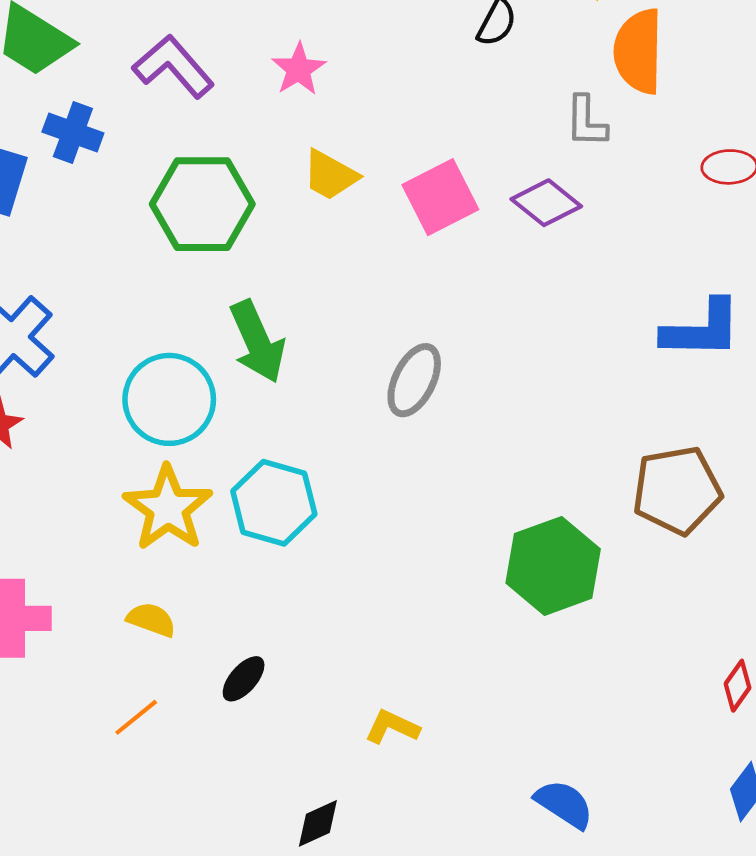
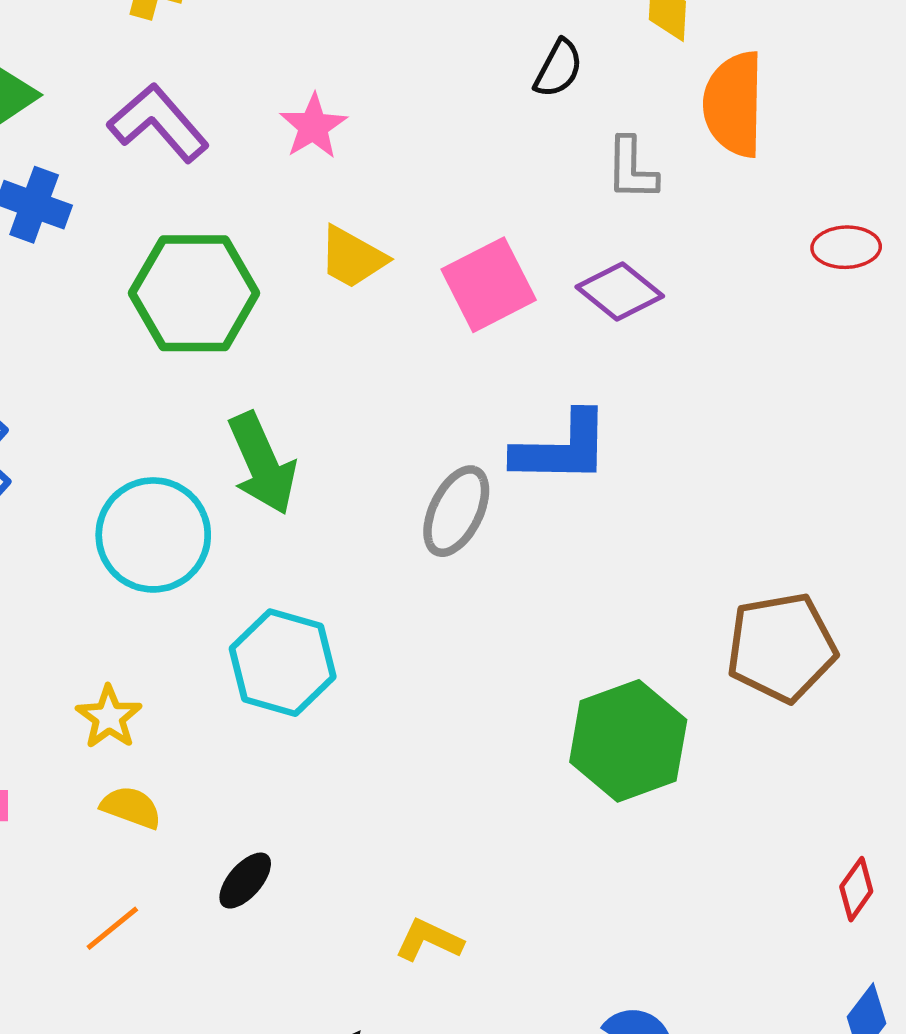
gray L-shape: (586, 121) -> (632, 169), moved
blue L-shape: (702, 329) -> (562, 448), moved
yellow star: (168, 508) -> (109, 717), moved, size x0.6

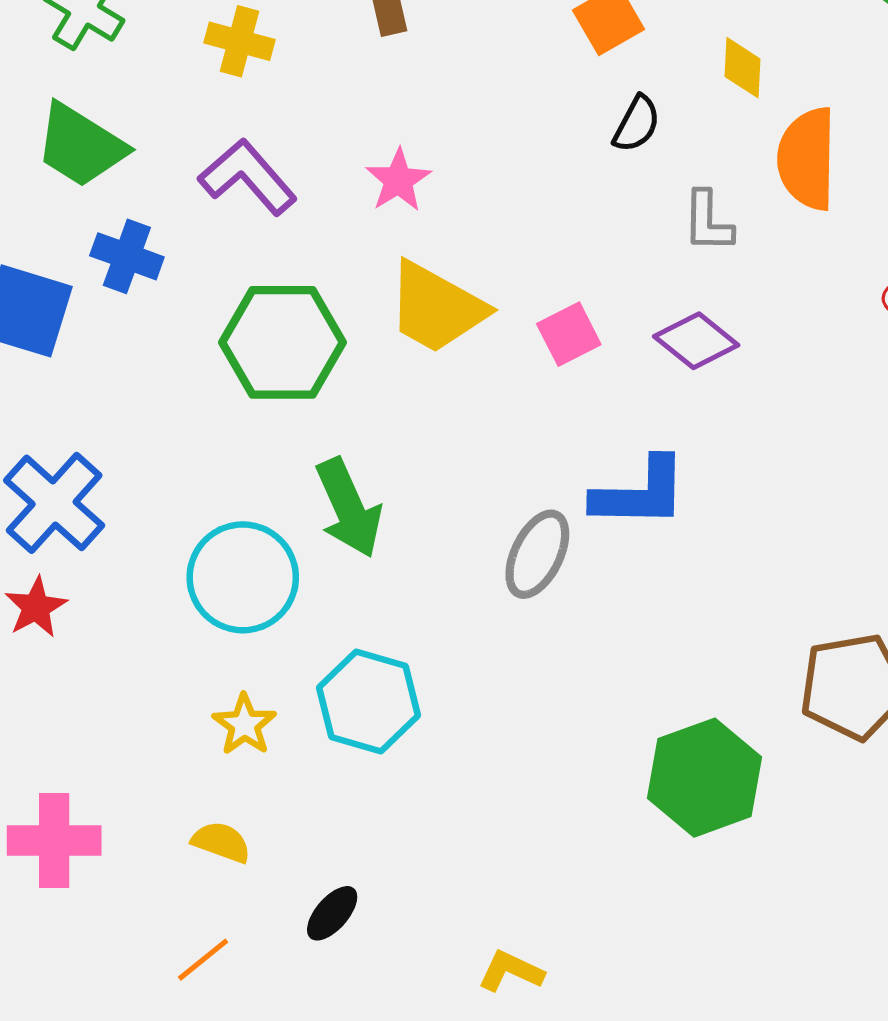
yellow trapezoid: (352, 257) -> (436, 308), size x1.5
pink square: (489, 285) -> (569, 334), size x0.7
yellow star: (109, 717) -> (244, 725), moved

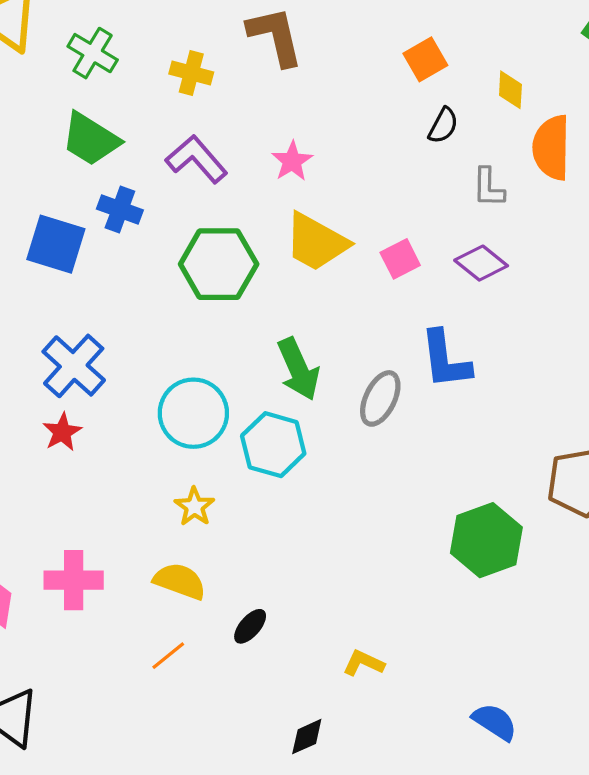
blue L-shape: (640, 493) -> (445, 360), turned 82
green arrow: (349, 508) -> (298, 369), moved
cyan hexagon: (369, 701) -> (273, 445), moved
yellow semicircle: (221, 842) -> (180, 581), size x1.4

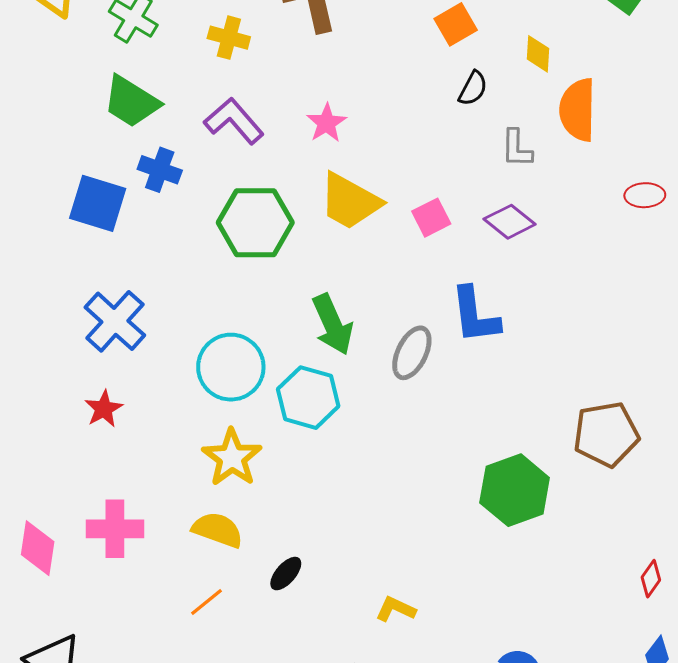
red star: (62, 432) -> (104, 409), moved
yellow star: (194, 507) -> (232, 458), size x1.5

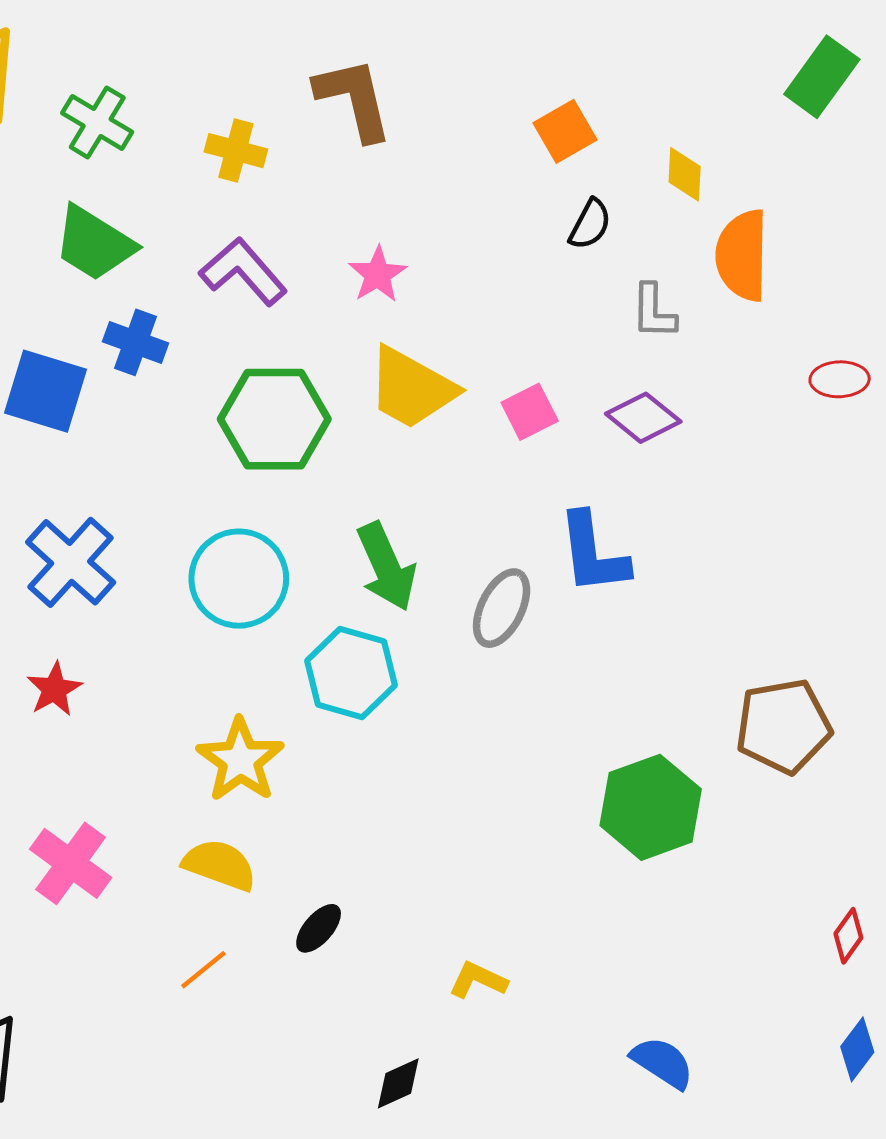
cyan circle: (231, 367) -> (239, 579), moved
pink cross: (115, 529) -> (71, 863), turned 36

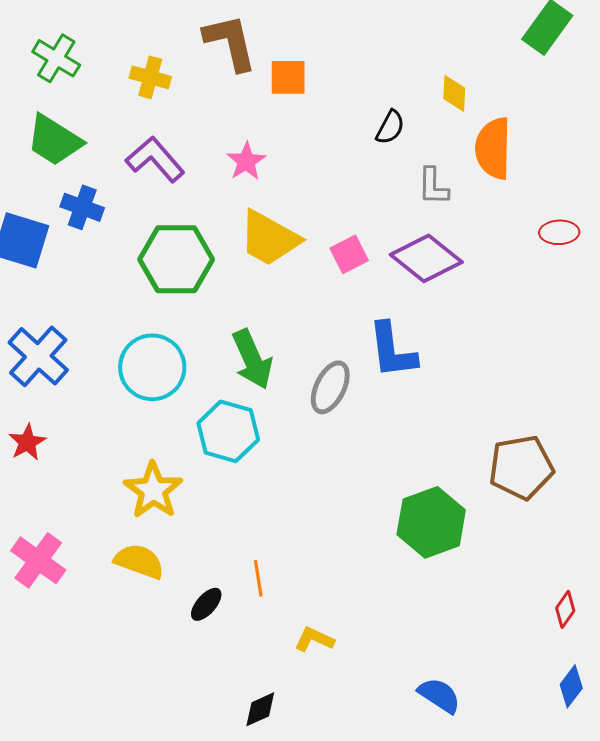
orange square: (565, 131) -> (288, 77), moved, turned 30
purple diamond: (643, 418) -> (426, 258), size x1.4
orange line: (203, 970) -> (258, 578), moved, turned -60

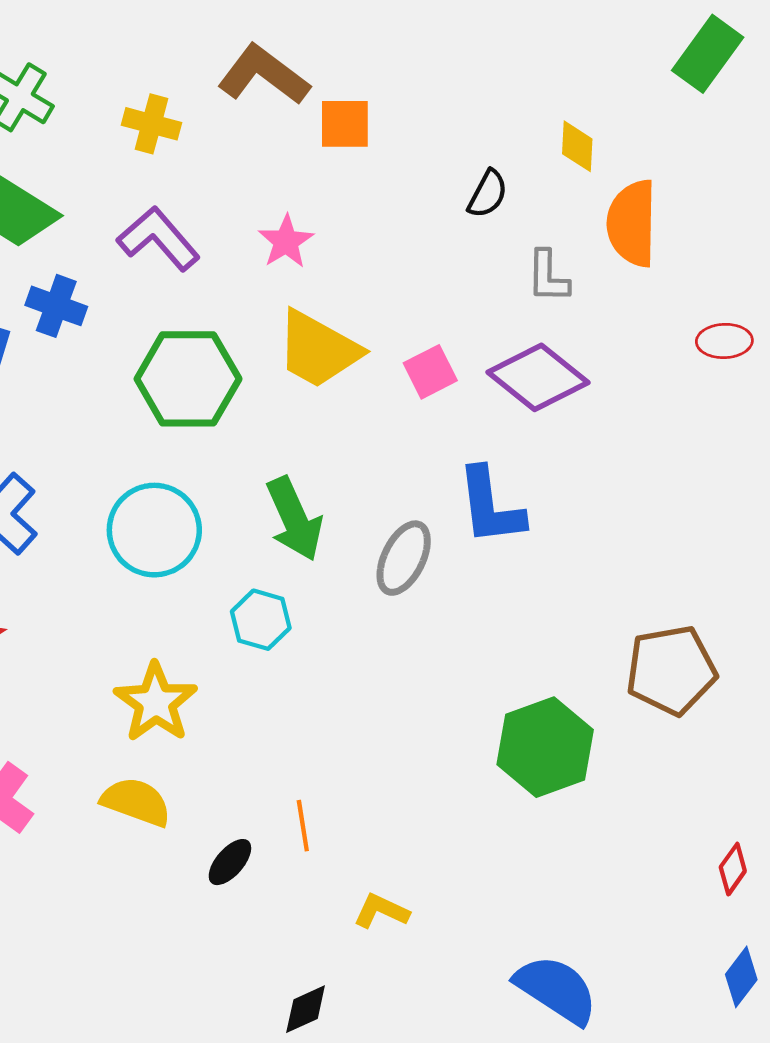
brown L-shape: (230, 42) -> (264, 75), turned -40
cyan hexagon: (228, 431) -> (261, 620), size x0.7
blue semicircle: (439, 695) -> (556, 990), size x1.4

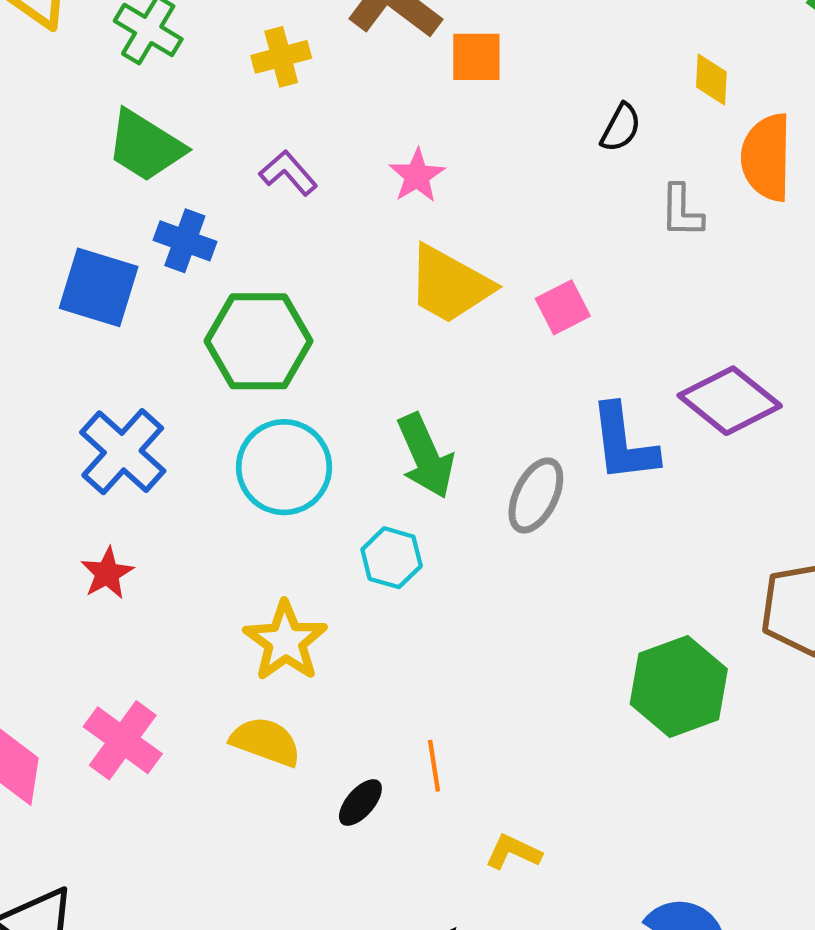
yellow cross: (152, 124) -> (281, 57), turned -30
purple L-shape: (159, 239) -> (288, 173), size x0.7
purple diamond: (538, 377) -> (730, 401), moved
green hexagon: (188, 379) -> (259, 341), moved

